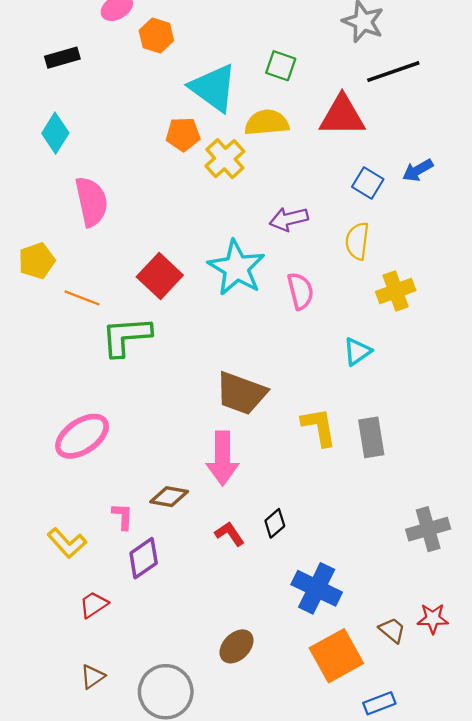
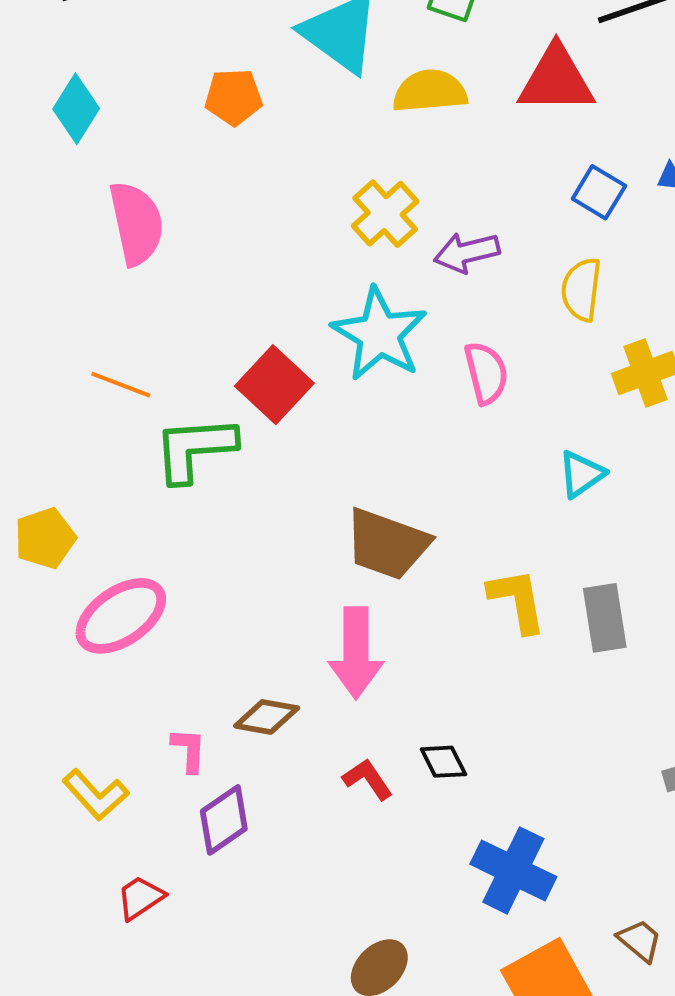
orange pentagon: (183, 134) -> (234, 97), moved
yellow cross: (225, 159) -> (385, 214), moved
yellow pentagon: (37, 261) -> (45, 538), moved
red square: (160, 276) -> (274, 385), moved
black diamond: (275, 523) -> (443, 762), turned -76

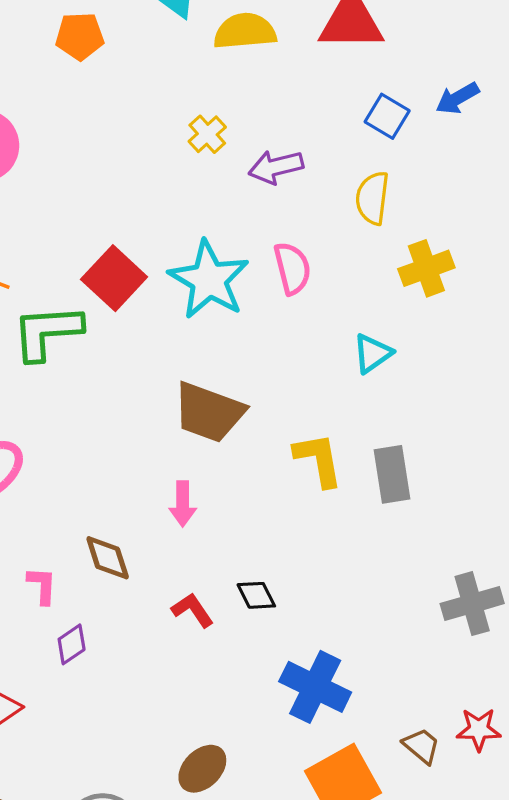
yellow cross: (385, 214) -> (207, 134), size x0.7
cyan star: (379, 334) -> (209, 280), moved
pink arrow: (356, 653) -> (183, 504), size x0.6
brown diamond: (267, 717) -> (108, 558), turned 62
purple diamond: (224, 820) -> (72, 644), size x0.7

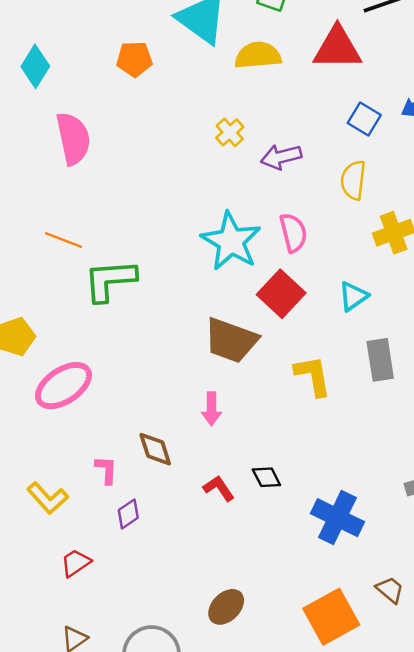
red square: (114, 278) -> (281, 294), moved
gray rectangle: (392, 474) -> (380, 360), moved
blue cross: (315, 687) -> (337, 518), moved

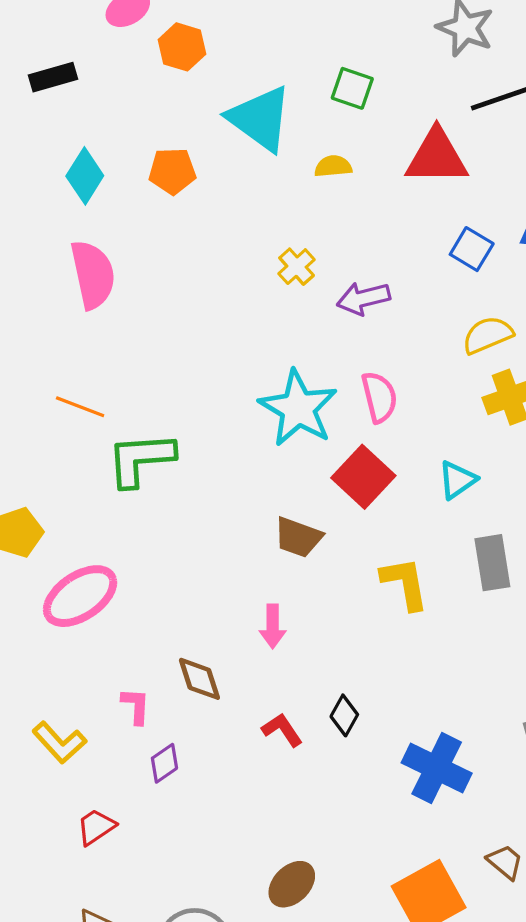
yellow semicircle: (258, 55) -> (333, 166), size x0.6
cyan diamond: (35, 66) -> (85, 176), moved
yellow semicircle: (353, 180) -> (488, 335), moved, turned 60
brown trapezoid: (231, 340) -> (298, 537), size x0.7
black diamond: (266, 477) -> (344, 715), turned 56

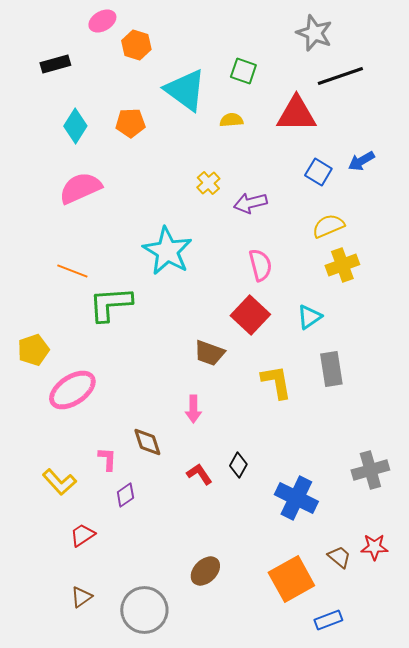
pink semicircle: (93, 275) -> (80, 188), turned -102
cyan star: (298, 408) -> (167, 251), moved

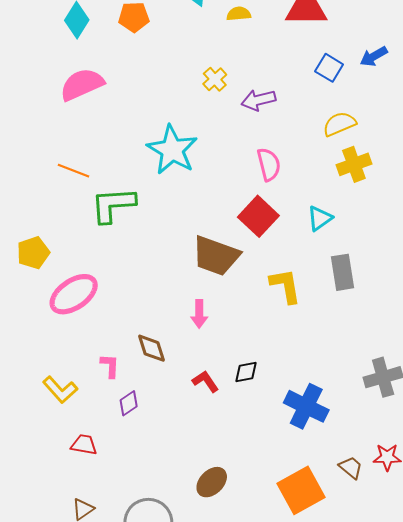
brown trapezoid: (209, 353) -> (216, 256), size x1.5
black diamond: (238, 465) -> (246, 372), turned 50
red trapezoid: (82, 535) -> (84, 445), turned 44

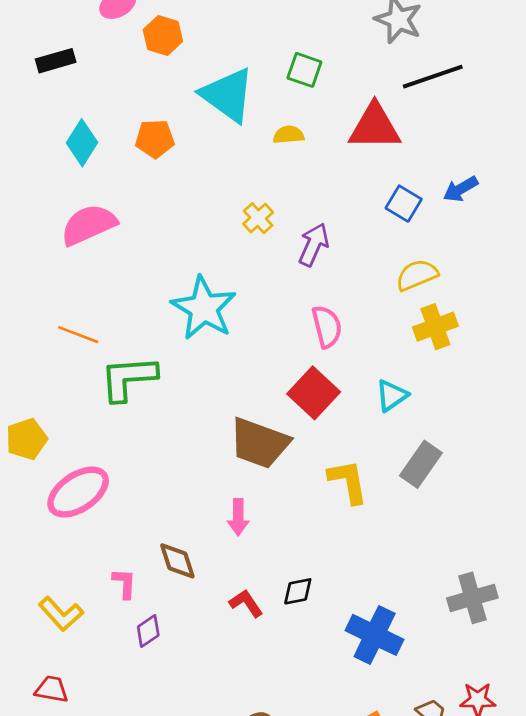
purple arrow: (258, 100) -> (314, 245), turned 128
gray rectangle: (343, 272) -> (421, 464), turned 44
red trapezoid: (84, 445) -> (52, 689), moved

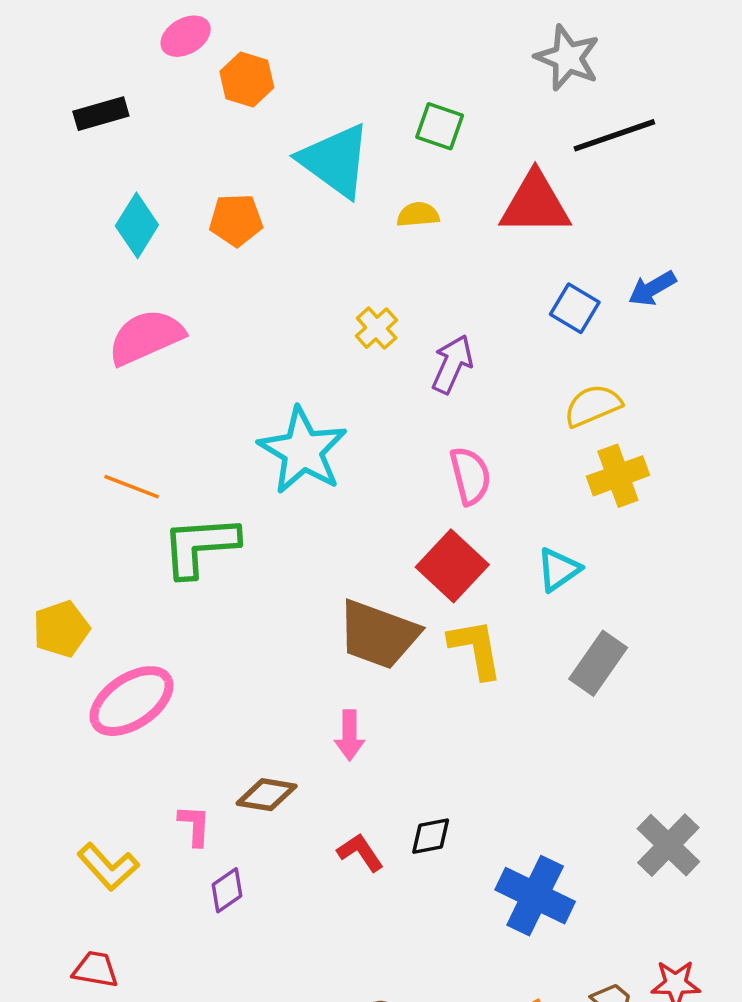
yellow L-shape: (348, 481) -> (476, 649), moved
brown diamond: (177, 561) -> (267, 795), turned -63
gray cross: (472, 598) -> (668, 845), turned -30

